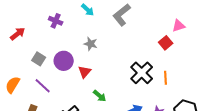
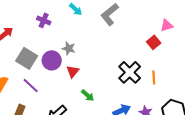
gray star: (91, 44) -> (69, 48), moved
gray square: (39, 59) -> (27, 58), size x1.5

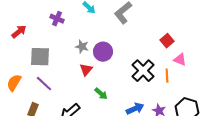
pink triangle: (167, 25) -> (180, 60), moved, turned 40
gray square: (27, 58) -> (40, 57), turned -30
purple circle: (52, 60) -> (103, 52), moved

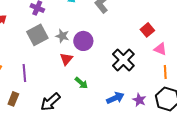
gray square: (40, 57) -> (37, 35), moved, turned -30
orange line: (167, 76) -> (165, 72), moved
purple line: (44, 84) -> (24, 73), turned 42

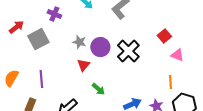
gray square: (37, 35) -> (38, 39), moved
black cross: (123, 60) -> (128, 51), moved
orange line: (165, 72) -> (170, 82), moved

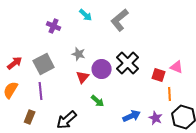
red arrow: (16, 27) -> (15, 63), moved
red square: (164, 36) -> (159, 75), moved, turned -32
gray square: (38, 39) -> (44, 64), moved
purple circle: (100, 47) -> (102, 69), moved

